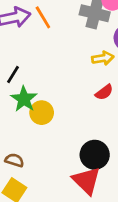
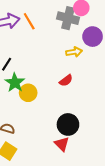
red semicircle: (104, 92) -> (66, 81), moved
red triangle: (86, 181) -> (62, 144), size x0.7

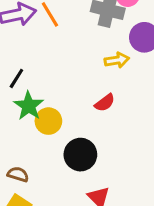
black circle: (68, 124) -> (80, 155), moved

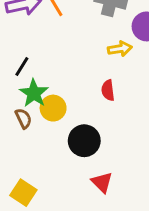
red semicircle: (105, 103) -> (108, 90), turned 120
brown semicircle: (18, 174) -> (23, 118), moved, turned 48

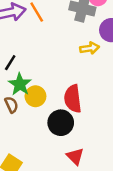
red semicircle: (108, 90) -> (73, 99), moved, size x1.6

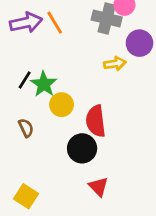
green star: (20, 84) -> (44, 84), moved
yellow circle: (35, 96) -> (62, 105), moved

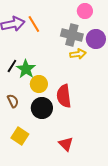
gray cross: (107, 18) -> (72, 35), moved
black circle: (82, 148) -> (42, 108), moved
yellow square: (26, 196) -> (20, 136), moved

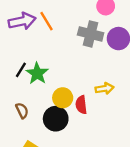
yellow arrow: (78, 54) -> (104, 88), moved
yellow circle: (39, 84) -> (63, 98), moved
red semicircle: (64, 96) -> (81, 105), size x0.7

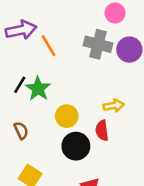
orange line: (46, 21) -> (48, 46), moved
red semicircle: (81, 105) -> (102, 130), moved
black circle: (56, 119) -> (76, 146), moved

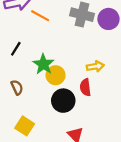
orange line: (48, 46) -> (40, 16), turned -30
green star: (38, 89) -> (43, 64), moved

